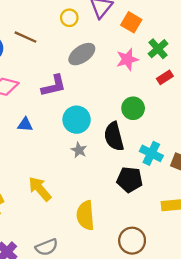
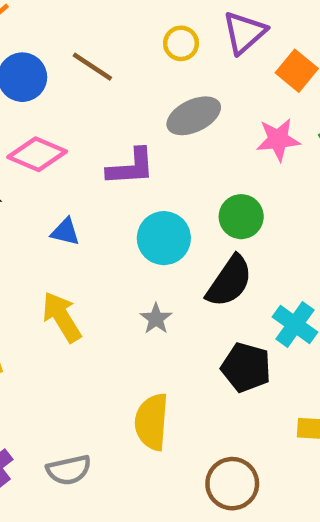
green circle: (133, 108) -> (241, 217), moved
black semicircle: (114, 136) -> (229, 281), turned -140
gray star: (79, 150) -> (156, 319), moved
yellow arrow: (40, 189) -> (62, 317), moved

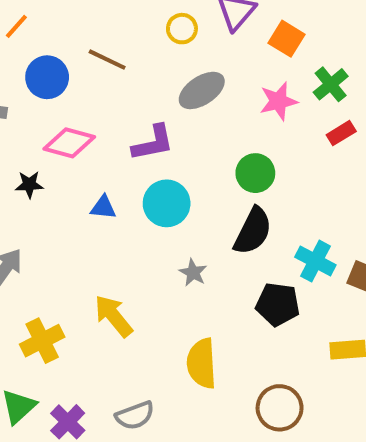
cyan circle: (164, 238) -> (167, 203), moved
yellow arrow: (62, 317) -> (113, 316), moved

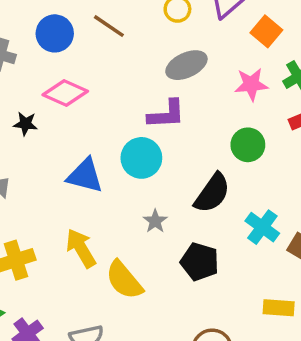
purple L-shape: (153, 143) -> (166, 114), moved
green circle: (255, 173) -> (248, 145), moved
blue triangle: (103, 207) -> (85, 176), moved, size x1.6
black pentagon: (278, 304) -> (200, 262), moved
yellow semicircle: (202, 363) -> (124, 280), moved, turned -45

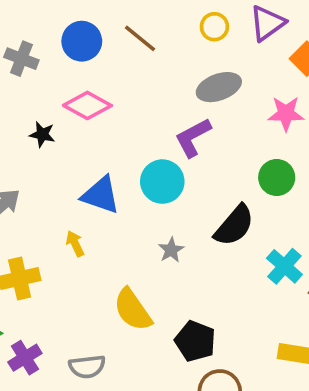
purple L-shape: (166, 114) -> (193, 137), turned 150
yellow arrow: (81, 248) -> (75, 244), moved, size x0.6
black pentagon: (200, 262) -> (195, 341), moved

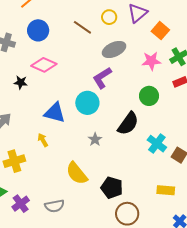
brown line: (140, 38) -> (82, 27), moved

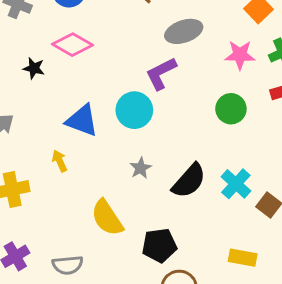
black semicircle: (128, 124) -> (189, 181), moved
black pentagon: (112, 188) -> (159, 245), turned -30

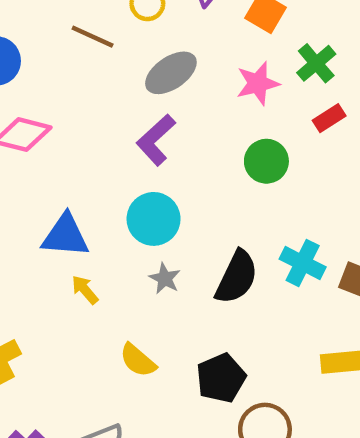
cyan circle: (134, 110) -> (154, 219), moved
yellow arrow: (60, 161) -> (85, 290), moved
yellow semicircle: (107, 218) -> (138, 360), size x0.7

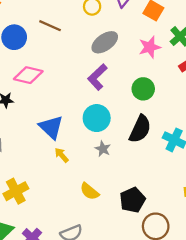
brown line: (93, 37) -> (50, 26), moved
green circle: (266, 161) -> (143, 89), moved
blue triangle: (65, 236) -> (51, 127), turned 40
black semicircle: (237, 277) -> (140, 129), moved

